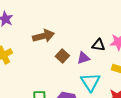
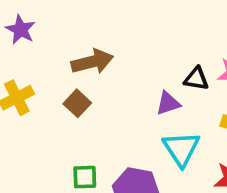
brown square: (62, 56) -> (77, 103), moved

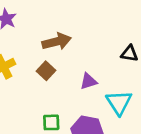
purple triangle: (168, 103) -> (88, 81), moved

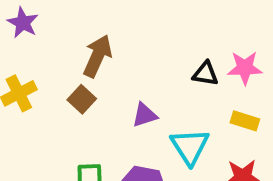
brown arrow: (57, 42) -> (97, 56), turned -52

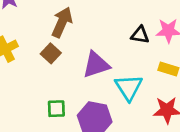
purple triangle: (145, 115) -> (96, 65), size x1.5

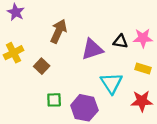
brown square: (51, 53) -> (42, 66), moved
purple triangle: (96, 65) -> (92, 49), moved

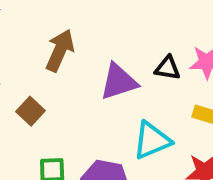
cyan triangle: (111, 83) -> (152, 140), turned 40

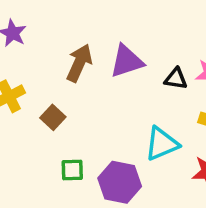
purple triangle: (119, 82) -> (127, 61), moved

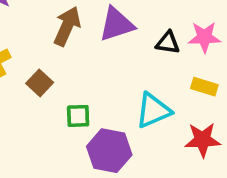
green square: (72, 170) -> (78, 116), moved

